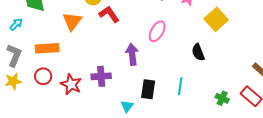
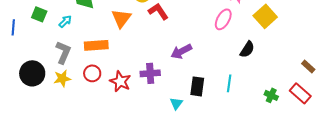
pink ellipse: (157, 31) -> (223, 19), moved
black semicircle: (198, 52) -> (247, 49), turned -126
purple arrow: (132, 54) -> (181, 51), turned -110

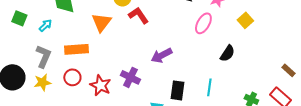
yellow square: (265, 16) -> (245, 20), size x0.7
purple cross: (150, 73) -> (130, 77), turned 30

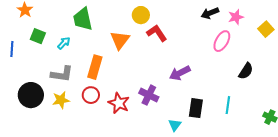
yellow square: (245, 20) -> (266, 29), moved
orange rectangle: (76, 49) -> (95, 67), turned -70
gray L-shape: (43, 56) -> (62, 74), turned 75

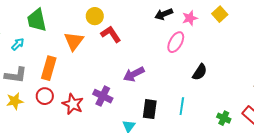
yellow square: (266, 29) -> (220, 14), moved

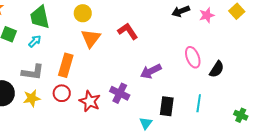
yellow circle: (95, 16) -> (83, 13), moved
green trapezoid: (37, 20) -> (40, 17), moved
pink ellipse: (176, 42) -> (193, 57), moved, turned -50

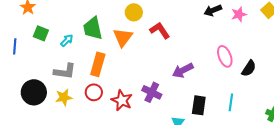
yellow circle: (83, 13) -> (134, 12), moved
green trapezoid: (40, 17) -> (93, 28), moved

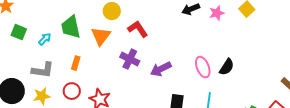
pink ellipse: (225, 56) -> (203, 67), moved
orange rectangle: (98, 64) -> (76, 63), size x0.6
purple cross: (152, 92) -> (130, 59), moved

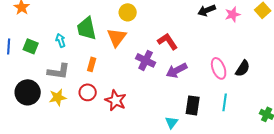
red L-shape: (138, 29) -> (168, 41), moved
green square: (19, 32) -> (31, 46), moved
cyan arrow: (45, 39) -> (61, 40), turned -64

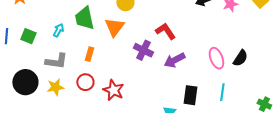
cyan arrow: (61, 40) -> (58, 30), turned 48

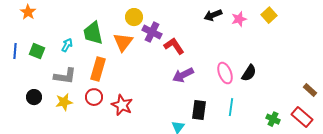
purple cross: (143, 50) -> (152, 32), moved
orange rectangle: (89, 54) -> (98, 69), size x1.6
black circle: (25, 82) -> (34, 97), size x0.6

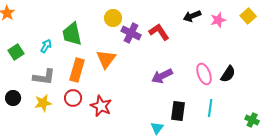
orange triangle: (123, 42) -> (106, 59), moved
red L-shape: (174, 46) -> (159, 32), moved
green square: (37, 51) -> (16, 52), turned 35

